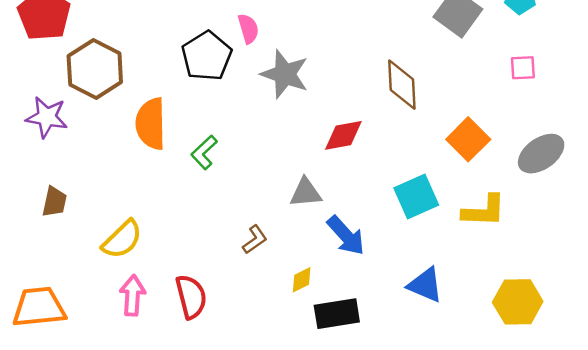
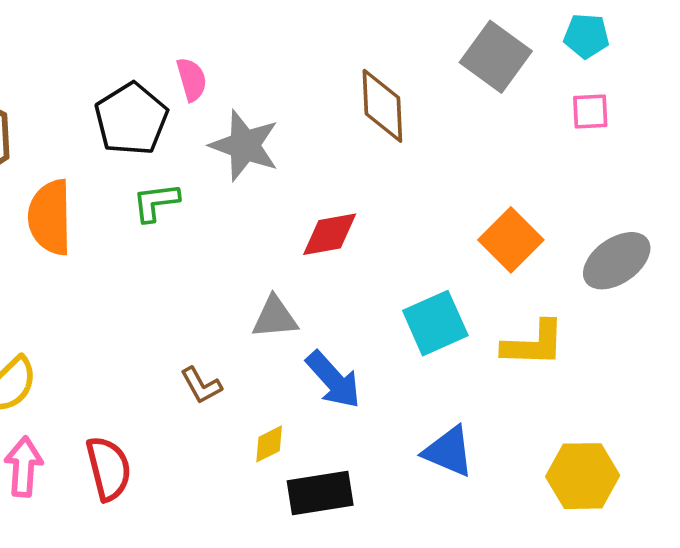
pink square: (523, 68) -> (590, 111), moved
brown diamond: (402, 85) -> (382, 106), moved
green L-shape: (204, 152) -> (156, 202), moved, turned 36
brown L-shape: (255, 239) -> (201, 385), turned 96

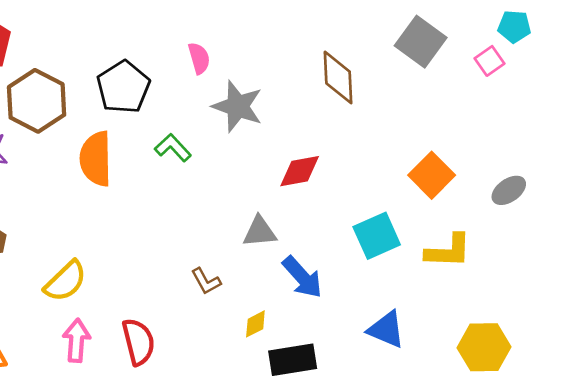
cyan pentagon: (586, 36) -> (514, 27), moved
pink square: (590, 111) -> (490, 61), moved, turned -32
black pentagon: (131, 119) -> (123, 87), moved
green L-shape: (156, 202) -> (173, 148), turned 54
gray ellipse: (617, 261) -> (509, 190), size x0.7

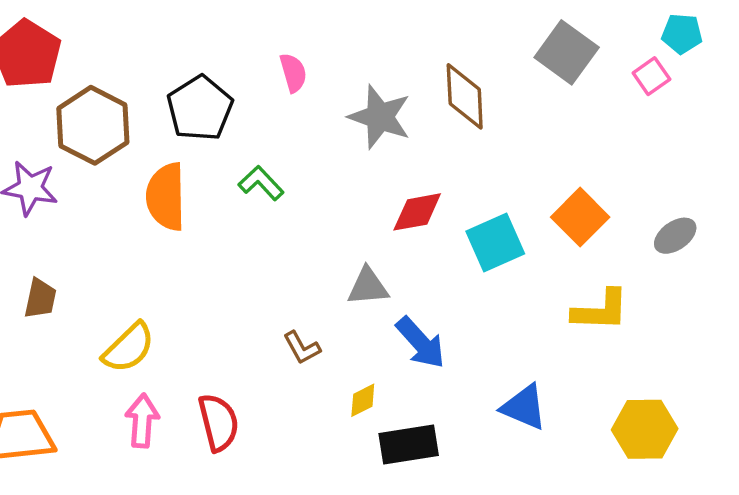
gray star: (238, 106) -> (380, 117), moved
cyan square: (377, 236) -> (495, 242), moved

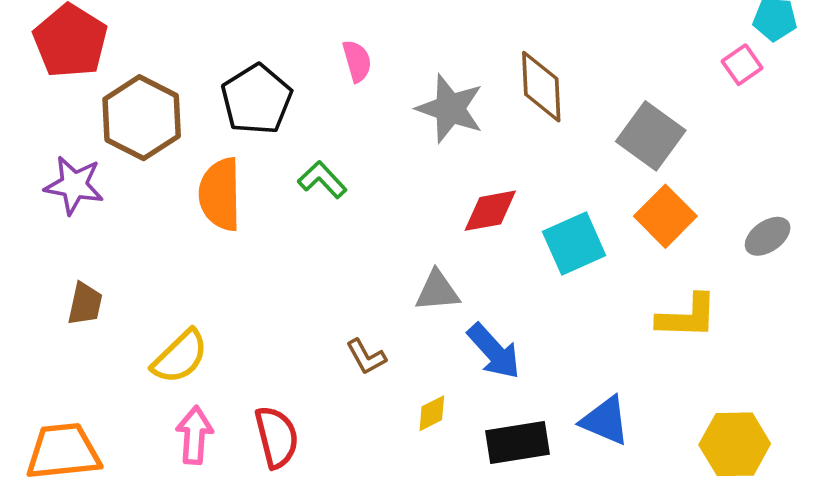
gray square: (567, 52) -> (651, 136), moved
black rectangle: (409, 444) -> (518, 442), moved

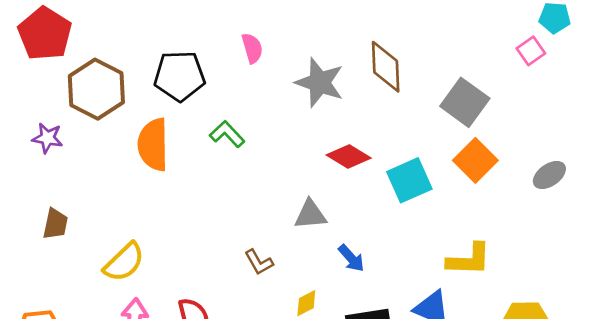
black pentagon: (257, 99) -> (180, 76), turned 30
purple star: (74, 185) -> (47, 138), size x0.7
red diamond: (490, 211) -> (349, 157), turned 42
yellow L-shape: (687, 317) -> (469, 260), moved
blue arrow: (494, 351) -> (351, 258), size x0.7

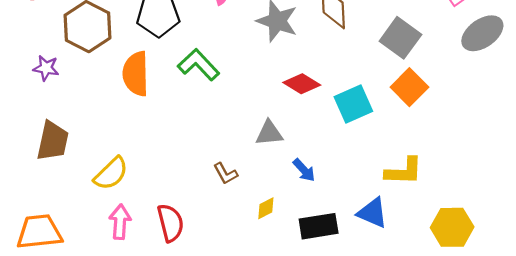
green L-shape: (227, 134) -> (199, 65), size x1.4
gray ellipse: (549, 175) -> (482, 33), moved, size x1.5
brown trapezoid: (55, 224) -> (53, 141), size x1.5

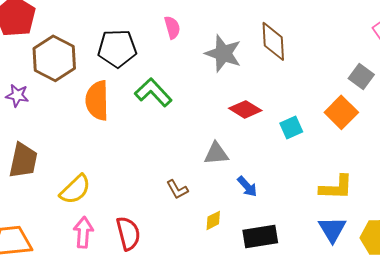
gray square: (400, 38) -> (361, 76), moved, size x0.7
cyan square: (353, 104) -> (291, 127), size x0.7
blue triangle: (372, 213) -> (332, 229), moved, turned 36

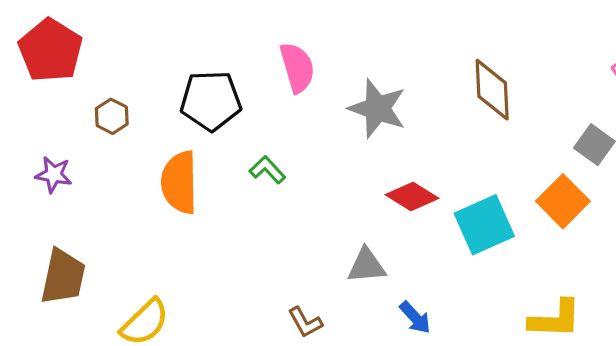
pink semicircle: (172, 27) -> (297, 68), size x1.4
brown diamond: (273, 41) -> (492, 90), moved
brown hexagon: (54, 58) -> (112, 116), size x0.5
green L-shape: (153, 92) -> (267, 170), size x0.6
cyan square: (291, 127) -> (484, 225), size x1.6

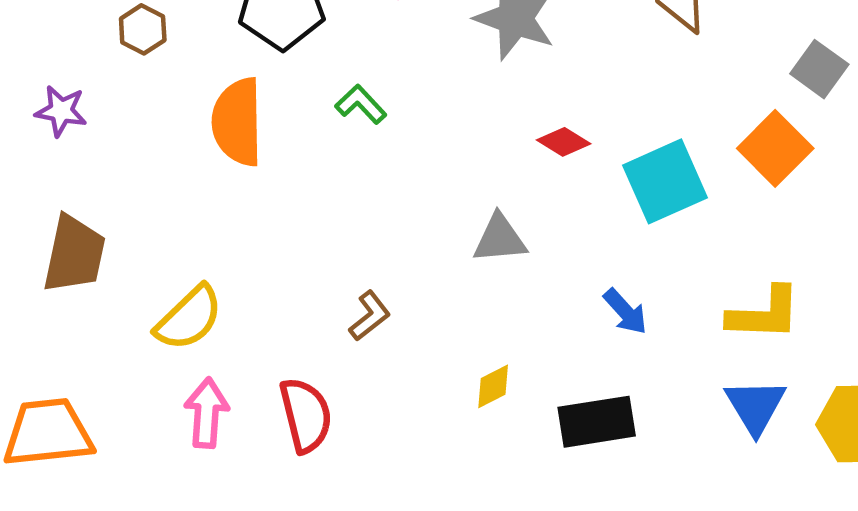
red diamond: (412, 197) -> (564, 142), size x0.7
blue arrow: (415, 318) -> (625, 311), moved
brown L-shape: (305, 322) -> (370, 316), moved, turned -99

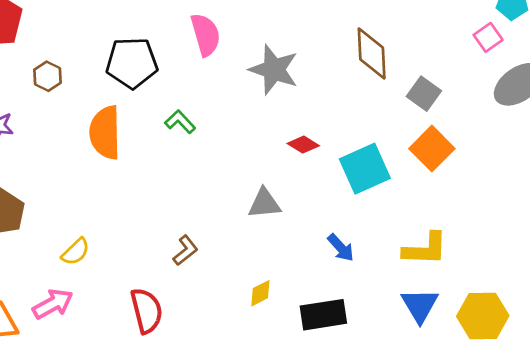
gray square: (819, 69) -> (424, 94), moved
yellow semicircle: (189, 318) -> (76, 252), size x0.7
pink arrow: (207, 413) -> (53, 304), moved, turned 57

